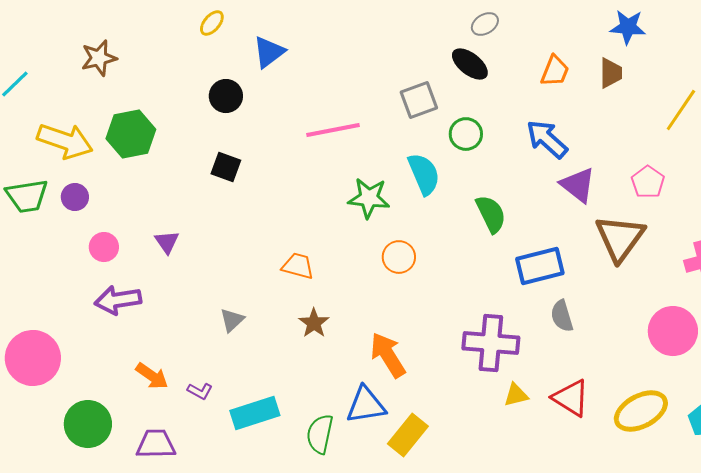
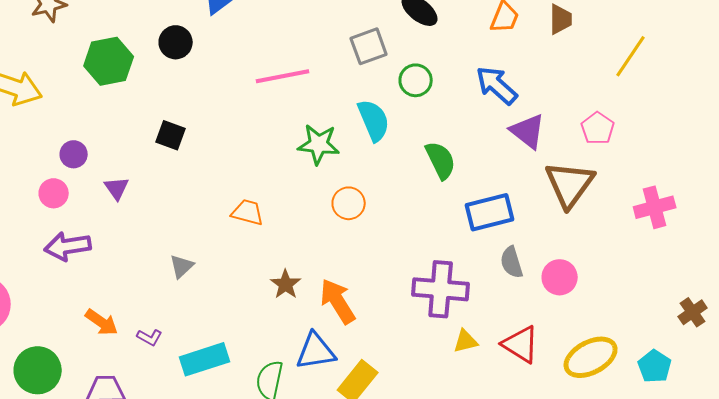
green hexagon: (131, 134) -> (109, 61), moved
black square: (226, 167) -> (171, 135), moved
purple circle: (75, 197) -> (74, 154), moved
brown star: (314, 323) -> (286, 284), moved
pink circle: (673, 331) -> (560, 277), moved, size x0.7

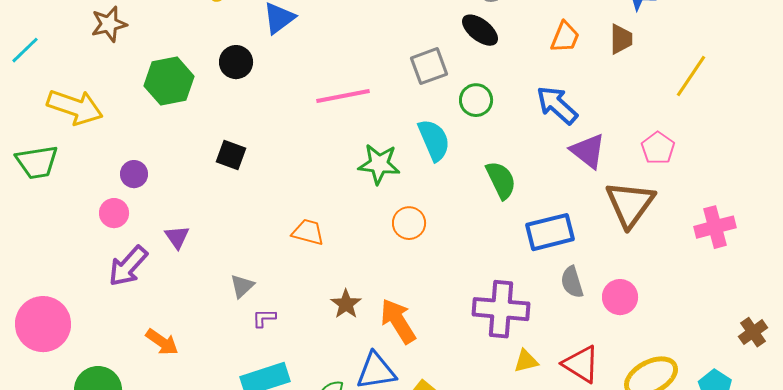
purple triangle: (117, 188) -> (177, 237), moved
purple arrow: (68, 246) -> (128, 266), turned -39
purple L-shape: (150, 337) -> (264, 318), moved, turned 150

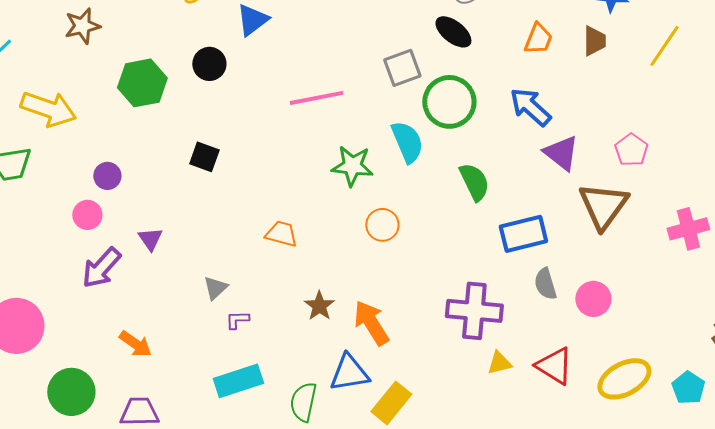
yellow line: (691, 76) -> (664, 46), moved
green circle: (476, 100) -> (449, 102), size x1.6

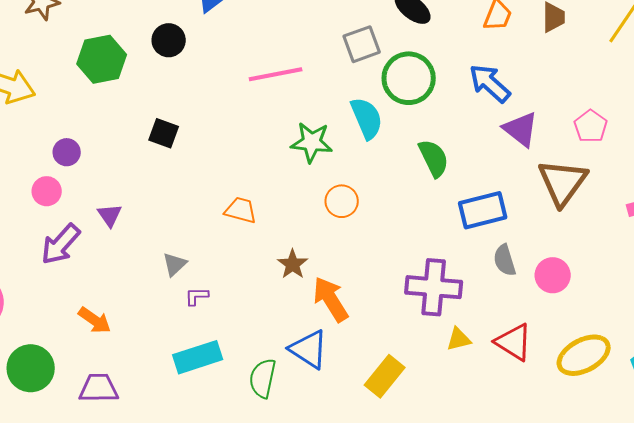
brown star: (319, 306) -> (293, 264), moved
blue triangle: (349, 373) -> (309, 349), turned 42
yellow rectangle: (391, 403) -> (385, 376), moved

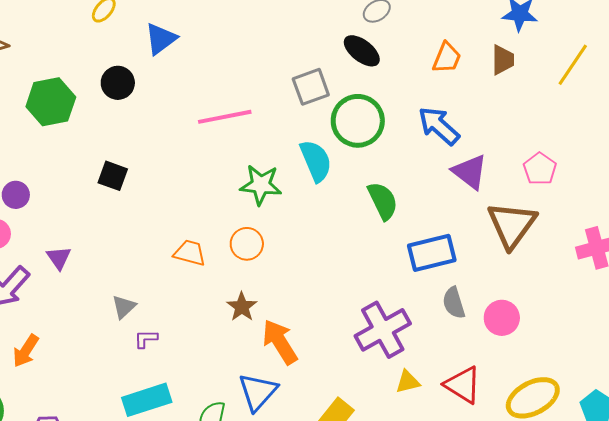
orange circle: (342, 201) -> (247, 244), moved
purple cross: (434, 287) -> (383, 330), turned -34
orange arrow: (95, 320) -> (26, 351), moved, turned 88
blue triangle: (309, 349) -> (258, 392), turned 39

